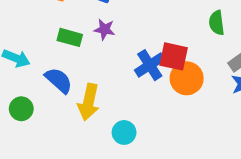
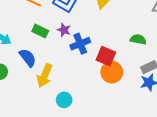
green semicircle: (217, 23) -> (138, 39), turned 98
blue cross: (150, 65) -> (80, 44), moved

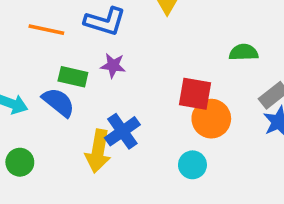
blue cross: (80, 44) -> (122, 131), moved
blue semicircle: (28, 58) -> (58, 102), moved
cyan circle: (64, 100) -> (192, 165), moved

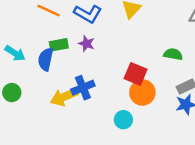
green rectangle: (73, 77) -> (59, 45), turned -36
blue semicircle: (58, 102) -> (46, 59), turned -130
yellow arrow: (98, 151) -> (64, 97), turned 44

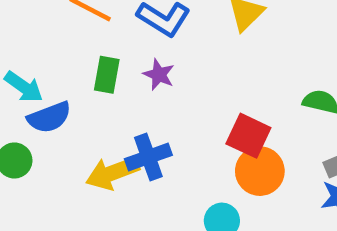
green rectangle: (59, 45) -> (107, 75), turned -72
blue semicircle: (46, 59) -> (49, 117), moved, turned -125

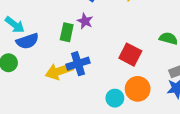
green rectangle: (107, 75) -> (67, 32), moved
orange circle: (260, 171) -> (138, 89), moved

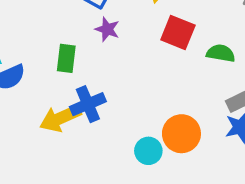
purple star: (85, 21) -> (107, 29), moved
red square: (130, 55) -> (178, 32), moved

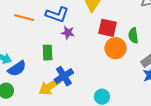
green semicircle: (221, 53) -> (133, 35), turned -98
orange circle: (181, 134) -> (115, 48), moved

